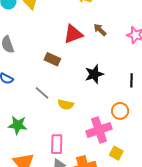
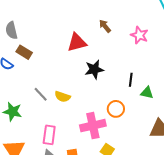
red triangle: (73, 34) -> (77, 42), moved
brown rectangle: (52, 59) -> (24, 52), moved
gray line: (42, 93) -> (41, 94), moved

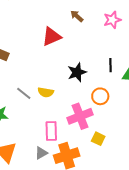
pink star: (139, 35) -> (112, 20), turned -30
black star: (94, 70) -> (77, 72), moved
pink rectangle: (49, 135) -> (51, 131), moved

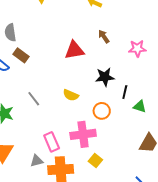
black star: (77, 72) -> (105, 77), moved
yellow semicircle: (46, 92) -> (71, 95), moved
orange circle: (100, 96) -> (102, 111), moved
pink rectangle: (51, 131) -> (52, 142), turned -36

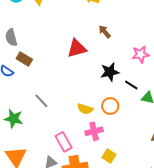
pink star: (137, 48) -> (141, 54), moved
black line: (125, 92) -> (131, 85), turned -64
yellow semicircle: (71, 95) -> (85, 109), moved
pink cross: (83, 134) -> (94, 131), size x0.7

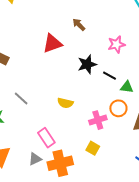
orange circle: (110, 106) -> (118, 108), moved
pink cross: (94, 131) -> (98, 120), moved

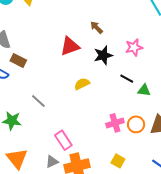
black star: (87, 64) -> (103, 55), moved
yellow semicircle: (65, 103) -> (82, 84), moved, turned 140
orange circle: (118, 108) -> (136, 124), moved
yellow square: (93, 148) -> (118, 161), moved

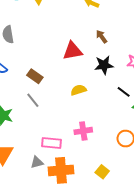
brown rectangle: (18, 60) -> (35, 76), moved
pink cross: (115, 123) -> (83, 131), moved
pink rectangle: (63, 140) -> (51, 143), turned -60

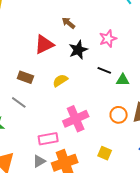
brown rectangle: (35, 76) -> (25, 77), moved
pink cross: (83, 131) -> (76, 119), size x1.4

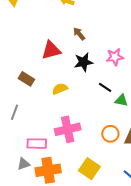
gray line: (19, 102) -> (14, 112), moved, turned 63
yellow square: (105, 153) -> (89, 169), size x1.5

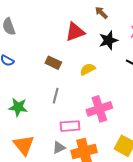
gray line: (14, 112) -> (56, 96), moved

